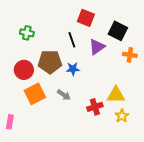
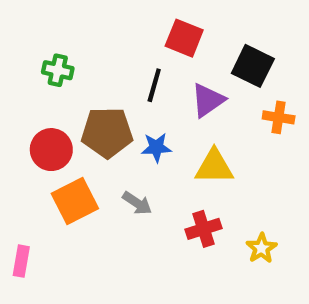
black line: (72, 40) -> (154, 85), turned 35
yellow triangle: (116, 95) -> (214, 167), moved

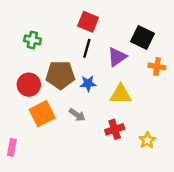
red square: (184, 38) -> (88, 22), moved

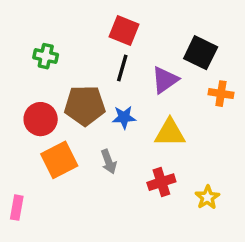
gray arrow: (77, 115) -> (109, 162), turned 35

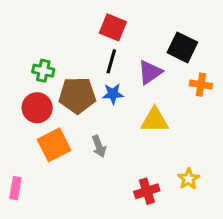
green cross: (46, 56) -> (43, 71), moved
blue star: (124, 117) -> (113, 94), moved
red cross: (161, 182) -> (147, 191), moved

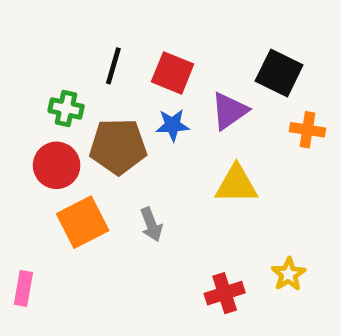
red square: (113, 27) -> (173, 73), moved
black line: (111, 61) -> (113, 66), moved
blue star: (113, 94) -> (173, 125), moved

